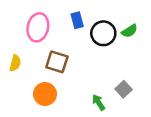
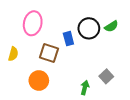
blue rectangle: (77, 20) -> (68, 39), moved
green arrow: (99, 102) -> (85, 88), turned 48

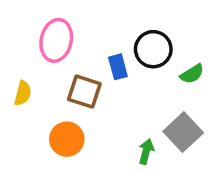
green semicircle: (111, 26) -> (192, 74), moved
gray square: (106, 76) -> (183, 132), size x1.5

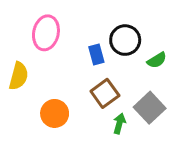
brown square: (84, 92) -> (105, 93), moved, turned 36
yellow semicircle: (23, 93) -> (19, 76), size x1.4

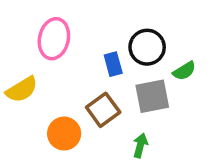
yellow semicircle: (19, 76) -> (22, 90), turned 44
brown square: (105, 93) -> (103, 110), moved
gray square: (150, 108) -> (152, 96), moved, turned 32

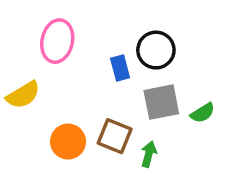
green semicircle: (184, 71) -> (203, 113), moved
brown square: (103, 110) -> (115, 136), moved, turned -32

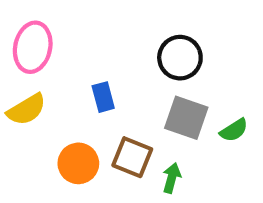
pink ellipse: (57, 41) -> (33, 47), moved
blue rectangle: (120, 68) -> (103, 97), moved
gray square: (161, 102) -> (186, 118), turned 30

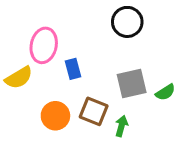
pink ellipse: (33, 47) -> (44, 45), moved
black circle: (180, 58) -> (127, 22), moved
gray square: (186, 118) -> (132, 83), turned -32

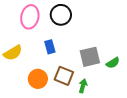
black circle: (127, 22) -> (61, 15), moved
pink ellipse: (44, 45) -> (30, 17), moved

